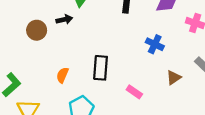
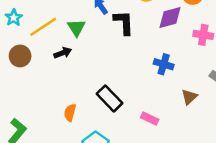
brown circle: (37, 30) -> (20, 56), moved
black rectangle: (101, 68) -> (110, 98), turned -40

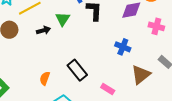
green triangle: (76, 28) -> (63, 19), moved
brown triangle: (189, 97) -> (141, 75), size x1.5

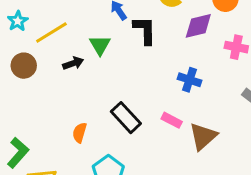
brown triangle: (141, 75) -> (203, 136), moved
pink rectangle: (108, 89) -> (172, 120), moved

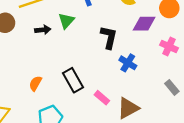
black L-shape: (145, 30) -> (109, 37), moved
pink rectangle: (172, 120) -> (102, 98), moved

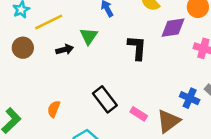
blue cross: (128, 63) -> (190, 98), moved
orange semicircle: (35, 83) -> (54, 109), moved

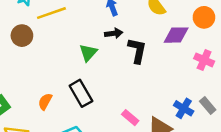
green triangle: (89, 36) -> (88, 53), moved
black arrow: (65, 50) -> (114, 33), moved
black rectangle: (105, 99) -> (81, 93), moved

